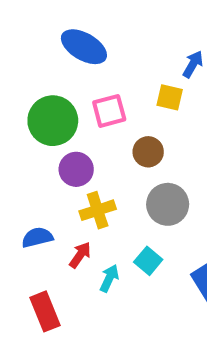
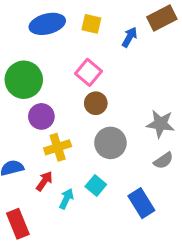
blue ellipse: (84, 47) -> (47, 24), turned -44
yellow square: (170, 97) -> (91, 24), moved
pink square: (109, 111) -> (88, 72), moved, turned -35

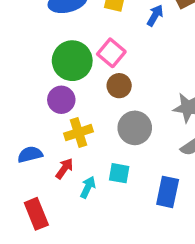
green circle: (24, 80) -> (72, 61), moved
cyan square: (96, 186) -> (119, 173), turned -30
blue rectangle: (141, 203) -> (168, 192), turned 44

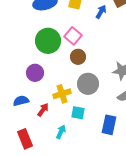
purple circle: (61, 100) -> (35, 73), moved
yellow cross: (78, 133) -> (62, 94), moved
cyan arrow: (88, 187) -> (61, 132), moved

